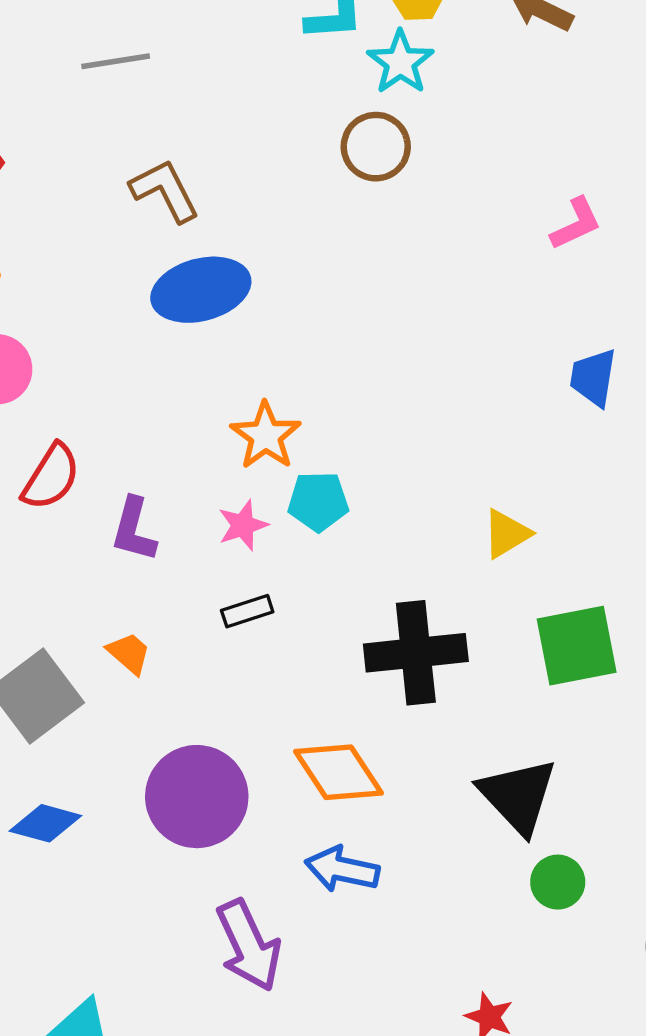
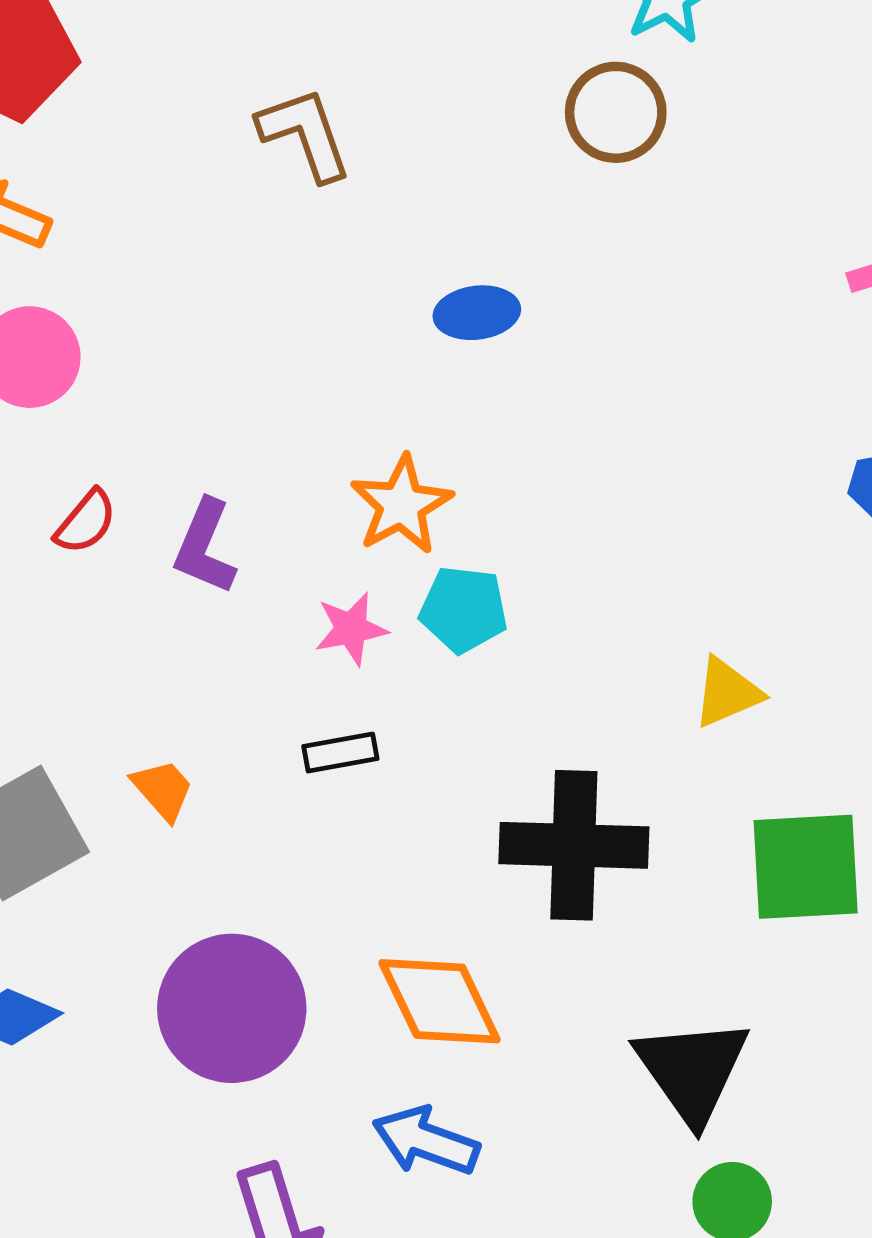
blue ellipse: (201, 290) -> (477, 313), moved, size x0.6
red semicircle: (51, 477) -> (86, 522), size x0.7
purple L-shape: (134, 530) -> (205, 547), moved

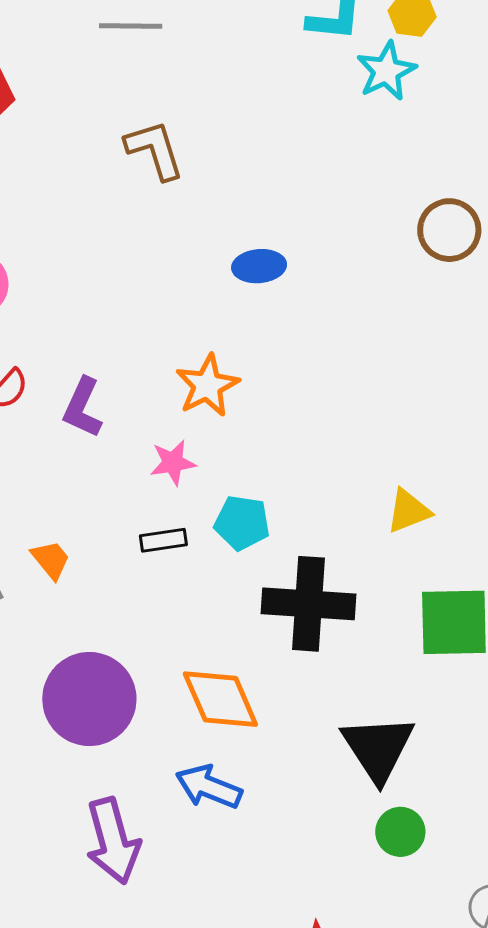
brown circle: (616, 112) -> (449, 230), moved
cyan pentagon: (464, 609) -> (242, 523), moved

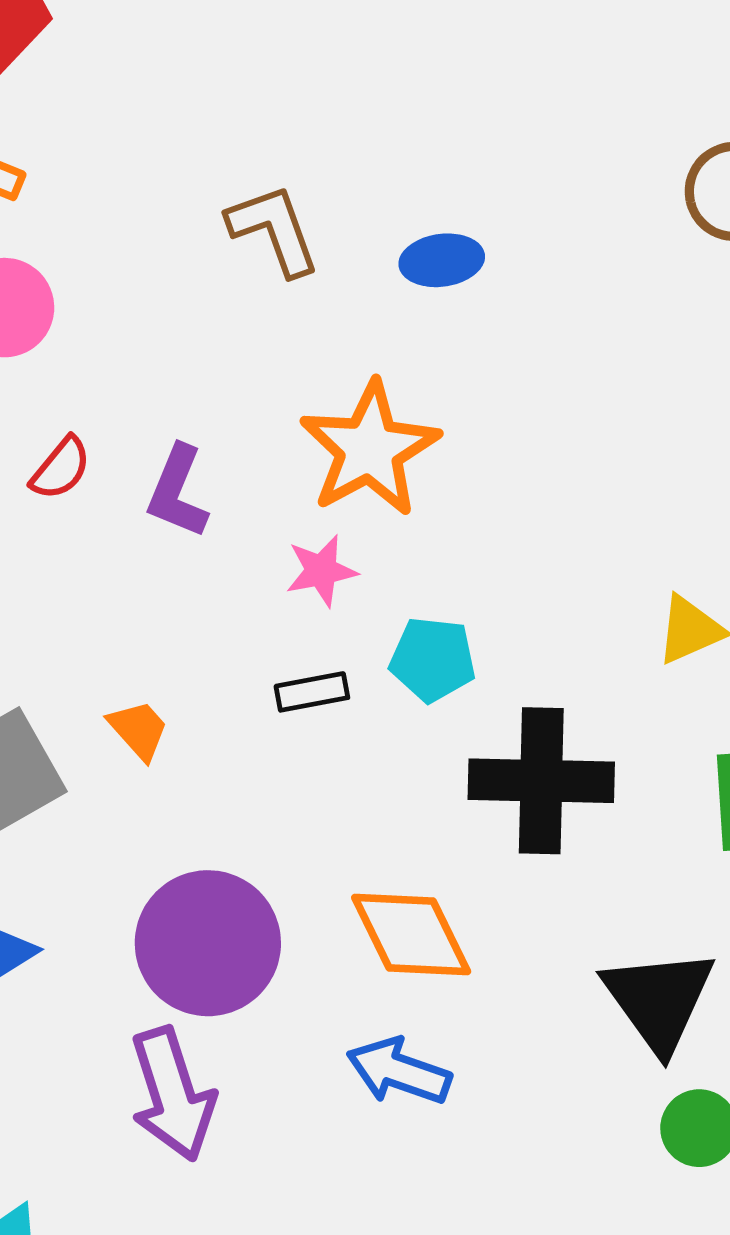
brown L-shape: (155, 150) -> (274, 230), moved
orange star: (207, 386) -> (370, 449), size x1.4
purple arrow: (113, 841) -> (172, 1094), moved

